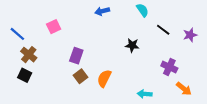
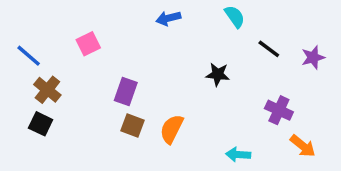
brown square: (80, 76) -> (133, 126), turned -32

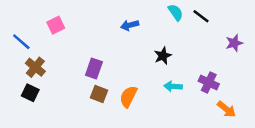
blue arrow: (168, 18) -> (130, 25), moved
pink square: (88, 44) -> (56, 25), moved
black line: (269, 49) -> (201, 16), moved
black star: (218, 74) -> (163, 56), turned -30
cyan arrow: (238, 154) -> (173, 86), moved

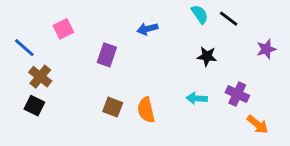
black star: (163, 56) -> (207, 56), moved, turned 30
purple rectangle: (94, 68) -> (107, 55), moved
orange semicircle: (128, 97) -> (146, 110), turned -40

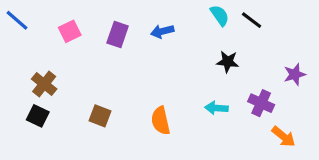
blue line: (24, 48) -> (17, 20), moved
purple star: (266, 49) -> (295, 74), moved
purple rectangle: (107, 55) -> (118, 35), moved
brown square: (113, 107) -> (100, 116), moved

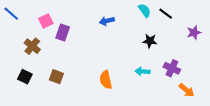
purple rectangle: (118, 35) -> (63, 33), moved
purple star: (295, 74) -> (194, 33), moved
brown cross: (44, 84) -> (32, 46), moved
brown square: (100, 116) -> (56, 77), moved

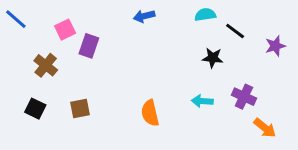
cyan semicircle: (145, 10) -> (205, 15), turned -64
black line: (166, 14) -> (235, 31), moved
blue arrow: (107, 21) -> (144, 16), moved
brown square: (56, 77) -> (80, 109), turned -32

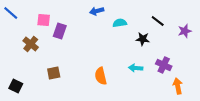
cyan semicircle: (205, 15) -> (120, 23), moved
pink square: (65, 30) -> (44, 20), turned 32
black square: (35, 109) -> (16, 86), moved
orange arrow: (265, 128) -> (178, 86), turned -140

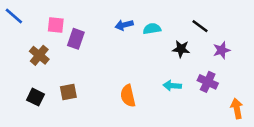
blue arrow: (97, 11) -> (124, 25), moved
purple star: (185, 31) -> (222, 50), moved
black square: (16, 86) -> (35, 97), moved
orange arrow: (178, 86) -> (237, 108), moved

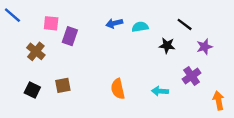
purple cross: (208, 82) -> (192, 76), turned 30
cyan arrow: (172, 86) -> (160, 91), moved

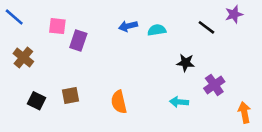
black star: (167, 46) -> (186, 63), moved
purple star: (204, 47) -> (234, 14), moved
brown cross: (36, 51) -> (23, 57), moved
orange semicircle: (118, 89) -> (119, 102), moved

